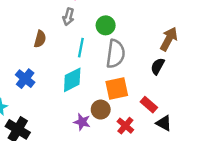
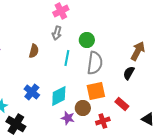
blue cross: (25, 79) -> (32, 92), moved
cyan diamond: (72, 80) -> (59, 96), moved
black triangle: (164, 123) -> (148, 119), moved
red cross: (125, 126) -> (103, 121), turned 32

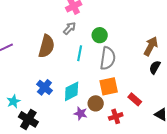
gray arrow: (57, 33) -> (70, 28), turned -152
brown semicircle: (34, 51) -> (46, 46), size x1.6
black semicircle: (129, 73) -> (155, 67), moved

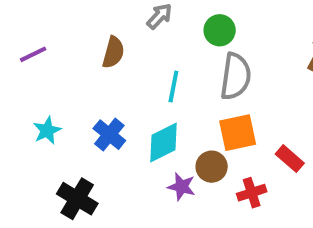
brown semicircle: (46, 46) -> (113, 52), size x0.7
cyan line: (80, 53) -> (173, 86), moved
cyan star: (13, 101) -> (47, 131), moved

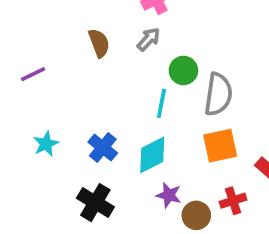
green circle: (220, 30) -> (183, 70), moved
brown semicircle: (113, 52) -> (99, 43), moved, turned -36
brown circle: (212, 167) -> (196, 215), moved
black cross: (77, 199) -> (95, 203), moved

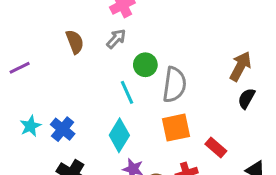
cyan line: (161, 103) -> (127, 92), turned -35
blue cross: (103, 148) -> (63, 129), moved
cyan diamond: (152, 155) -> (119, 135), turned -32

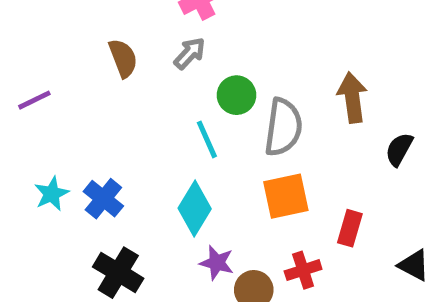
brown arrow: (240, 66) -> (352, 98), moved, turned -36
red rectangle: (216, 148) -> (350, 228), turned 65

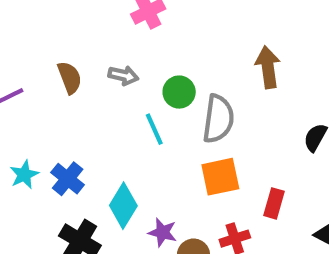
gray arrow: (190, 53) -> (123, 75), moved, turned 60
brown semicircle: (123, 58) -> (70, 78), moved
brown arrow: (352, 98) -> (268, 67), moved
cyan diamond: (195, 208) -> (123, 206), moved

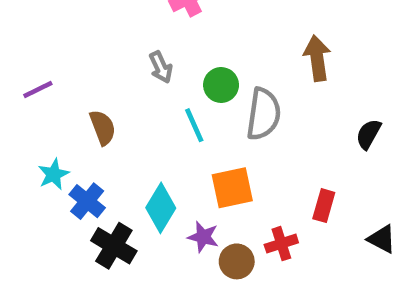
gray arrow: (123, 75) -> (161, 67), turned 52
brown semicircle: (70, 78) -> (103, 127), moved
orange square: (220, 177) -> (232, 188), moved
blue cross: (68, 179) -> (87, 201), moved

